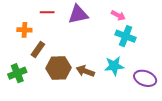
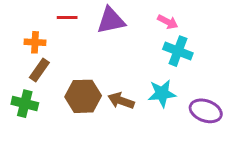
brown rectangle: (38, 49) -> (39, 70), moved
green cross: (17, 73) -> (25, 104), turned 36

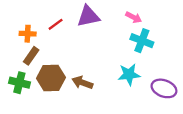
red line: (67, 18) -> (56, 24), moved, turned -35
brown hexagon: (83, 96) -> (51, 78), moved
brown arrow: (121, 101) -> (82, 83), moved

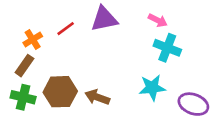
orange cross: (28, 34) -> (33, 40), turned -35
brown rectangle: (31, 56) -> (24, 66), moved

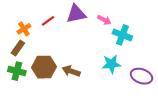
pink arrow: (158, 20) -> (104, 20), moved

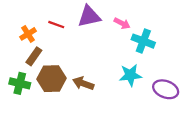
red line: (48, 21) -> (56, 25), turned 56
brown rectangle: (18, 48) -> (34, 56), moved

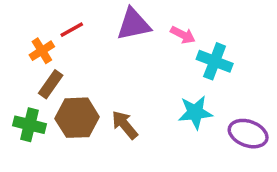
red line: (56, 25) -> (72, 30), moved, turned -49
brown arrow: (83, 83) -> (125, 125), turned 30

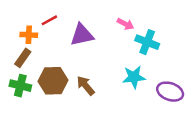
purple triangle: (134, 24) -> (82, 35), moved
orange cross: (42, 51) -> (29, 35), turned 35
brown rectangle: (51, 84) -> (23, 58), moved

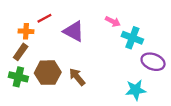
purple triangle: (82, 35) -> (74, 31), turned 40
cyan star: (134, 77) -> (136, 90), moved
purple ellipse: (170, 92) -> (153, 62), moved

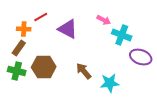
brown arrow: (77, 77) -> (84, 71), moved
cyan star: (136, 90) -> (110, 83), moved

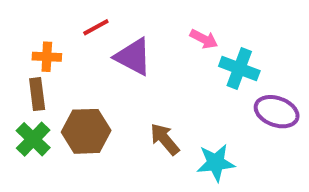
red line: (41, 17) -> (96, 27), moved
brown rectangle: (19, 48) -> (37, 94), turned -42
green cross: (17, 71) -> (33, 139), turned 30

